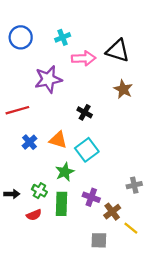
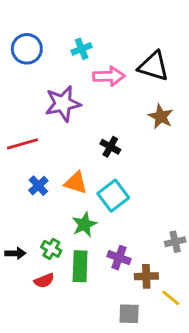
brown cross: (112, 212) -> (146, 276), turned 35

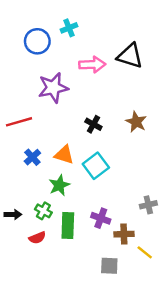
blue circle: (27, 49) -> (37, 41), moved
cyan cross: (82, 49) -> (69, 28), moved
brown star: (161, 117) -> (136, 122), moved
green star: (84, 224) -> (59, 185), moved

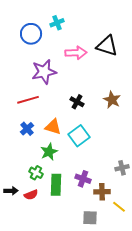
red line: (19, 122) -> (28, 100), moved
black arrow: (13, 215) -> (11, 191), moved

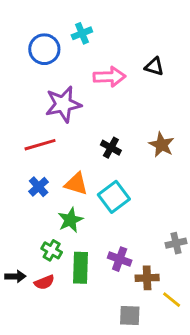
black triangle: (107, 46) -> (154, 67), size x0.6

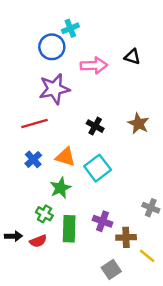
blue circle: (44, 49) -> (52, 47), moved
gray cross: (176, 243) -> (151, 208), turned 35
gray square: (130, 316) -> (111, 270), turned -36

